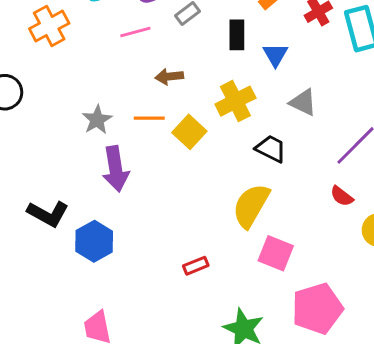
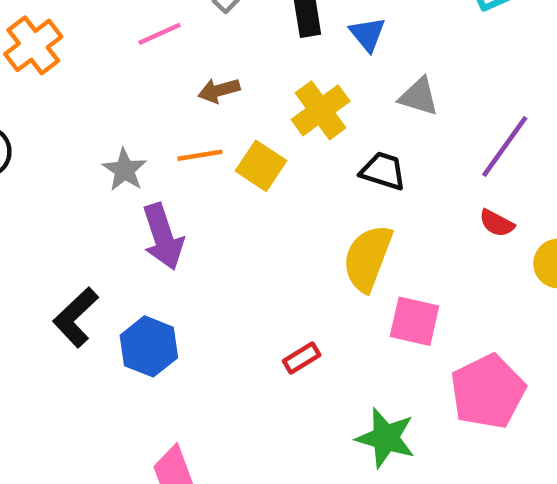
black L-shape: (48, 214) -> (76, 317), turned 117

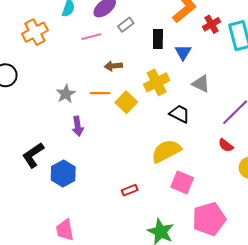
purple arrow: (163, 237) -> (78, 126), size x0.7
yellow semicircle: (368, 258) -> (166, 151), turned 32

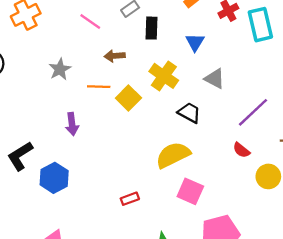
pink line: (91, 37) -> (90, 22), turned 48
black rectangle: (158, 39) -> (151, 28), moved
yellow cross: (157, 82) -> (164, 76), turned -30
gray star: (66, 94) -> (60, 69), moved

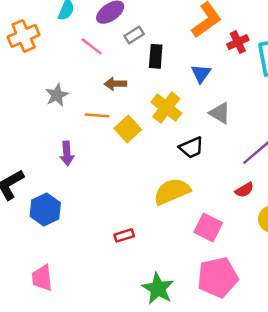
black trapezoid: (189, 113) -> (191, 148), turned 125
red semicircle: (241, 150) -> (244, 190), turned -72
pink square: (190, 191) -> (208, 228), moved

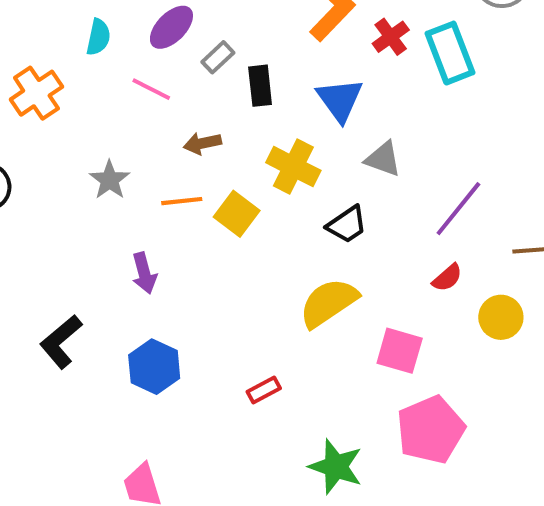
blue triangle: (201, 73) -> (340, 100), size x1.4
blue hexagon: (45, 209) -> (154, 367), moved

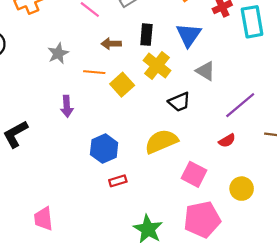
black rectangle: (260, 86) -> (146, 35), moved
yellow circle: (501, 317) -> (242, 189), moved
blue hexagon: (154, 367) -> (104, 149), moved

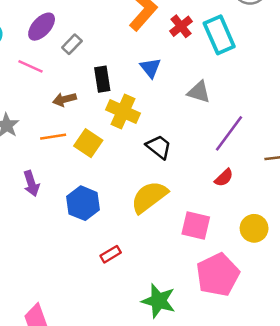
blue triangle: (189, 35) -> (151, 68), size x0.7
gray triangle: (205, 71) -> (199, 92), moved
black trapezoid: (179, 102) -> (159, 147), turned -105
blue hexagon: (104, 149) -> (83, 203), moved

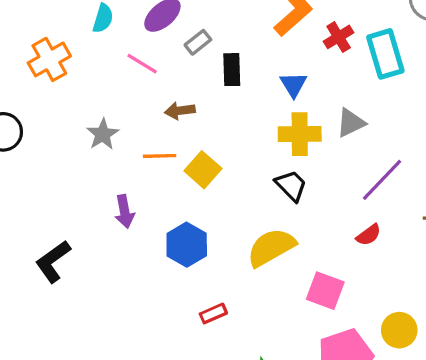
black rectangle: (102, 79) -> (232, 70), moved
gray triangle: (199, 92) -> (351, 123), turned -50
yellow cross: (123, 111) -> (300, 134), moved, turned -32
yellow circle: (254, 228) -> (399, 330), moved

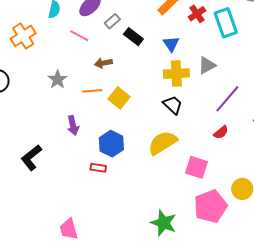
black rectangle: (232, 70) -> (133, 37), turned -48
red rectangle: (213, 313) -> (98, 168), moved, turned 35

